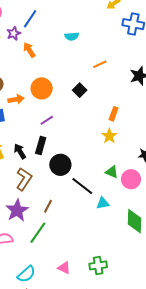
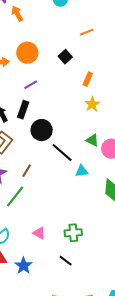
orange rectangle: (114, 114) -> (88, 79), moved

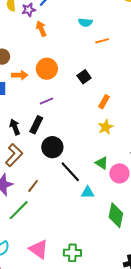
orange line: (87, 32) -> (102, 41), moved
pink triangle: (39, 233) -> (39, 249), size x1.5

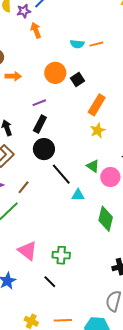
cyan semicircle: (85, 22) -> (77, 44), moved
orange circle: (47, 69) -> (55, 73), moved
orange rectangle: (104, 102) -> (97, 105), size x1.5
black rectangle: (36, 125) -> (40, 124), moved

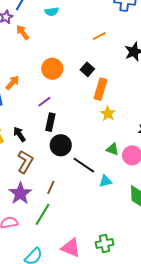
cyan semicircle: (77, 44) -> (52, 12), moved
orange line: (96, 44) -> (99, 36), moved
orange arrow: (13, 76) -> (12, 83), turned -35
black square: (78, 79) -> (87, 69), moved

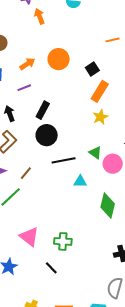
orange arrow: (12, 83) -> (27, 64), moved
purple line: (44, 102) -> (24, 88), moved
black line: (84, 165) -> (64, 160), turned -60

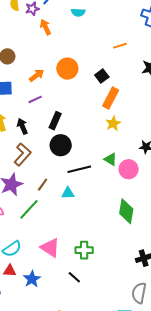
cyan triangle: (80, 181) -> (68, 193), moved

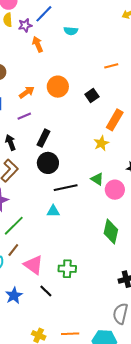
orange rectangle: (111, 98) -> (115, 120), moved
brown line: (43, 185) -> (13, 250), moved
black line: (74, 277) -> (46, 291), moved

